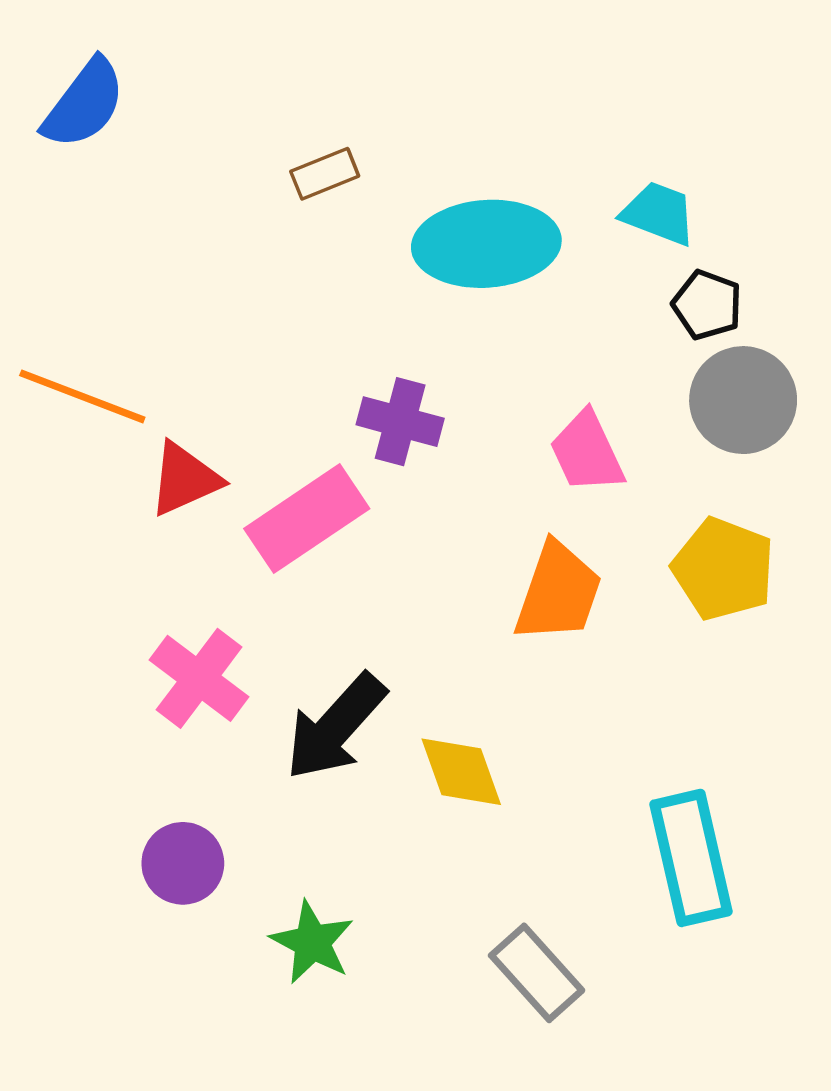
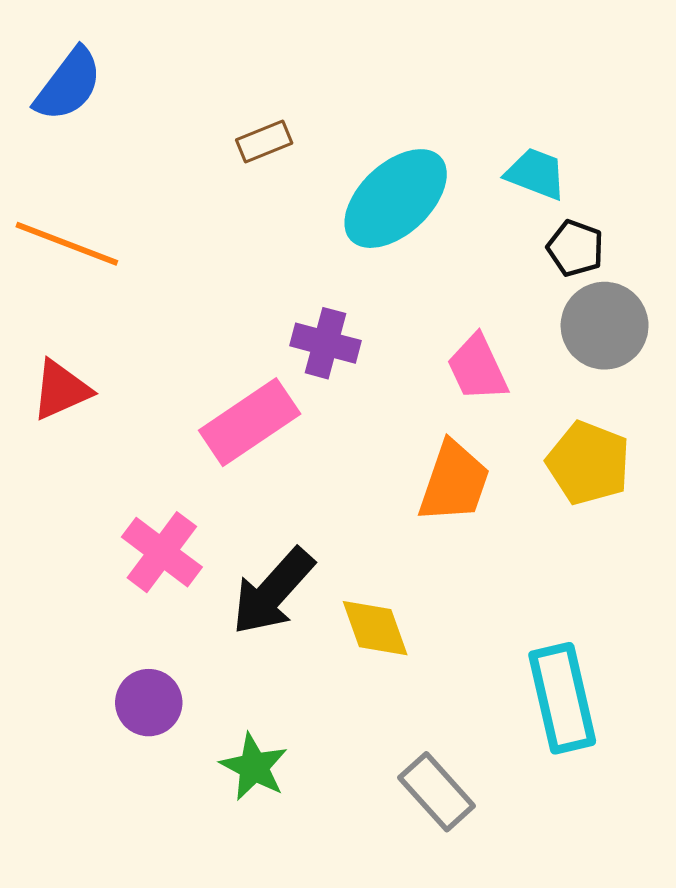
cyan ellipse: (486, 244) -> (396, 199), turned -39
orange line: (82, 396) -> (67, 244), moved
red triangle: (185, 479) -> (61, 390), moved

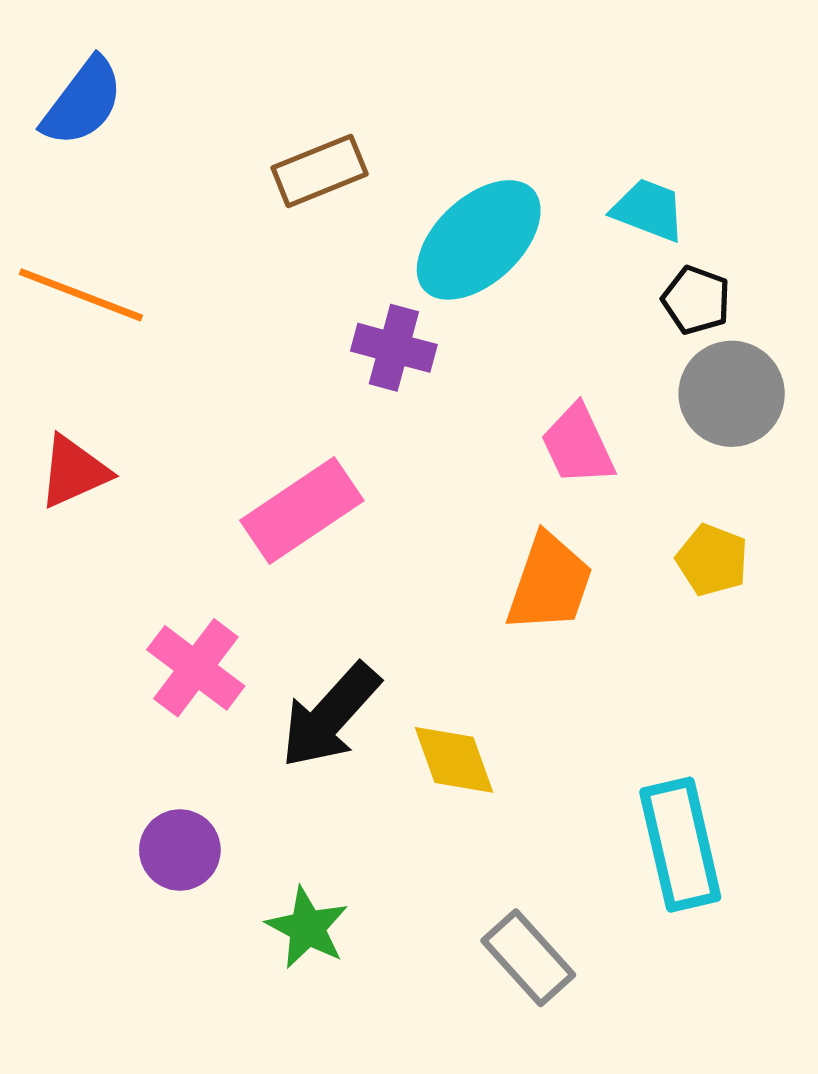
brown rectangle: (264, 142) -> (320, 171), size x1.4
purple cross: (325, 343) -> (394, 348), moved
yellow pentagon: (588, 463) -> (712, 560), size x0.7

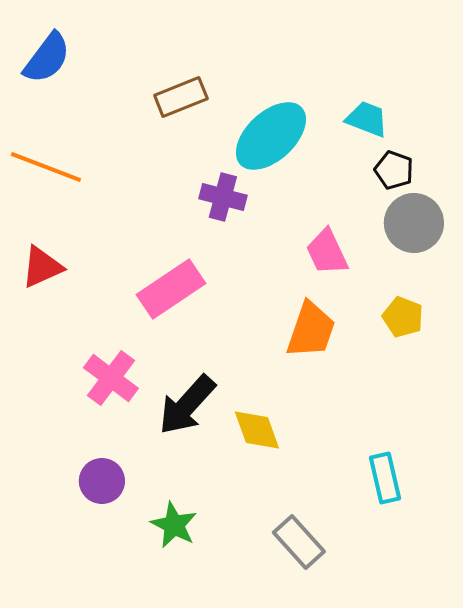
cyan rectangle: (680, 845) -> (385, 478), size x0.7

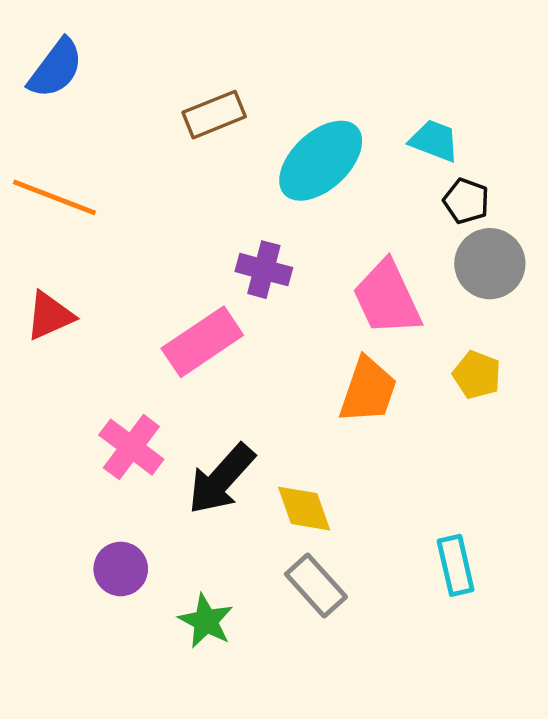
purple cross: (223, 197) -> (264, 270), moved
pink trapezoid: (327, 252) -> (387, 298), size x1.4
gray rectangle: (299, 542) -> (316, 586), moved

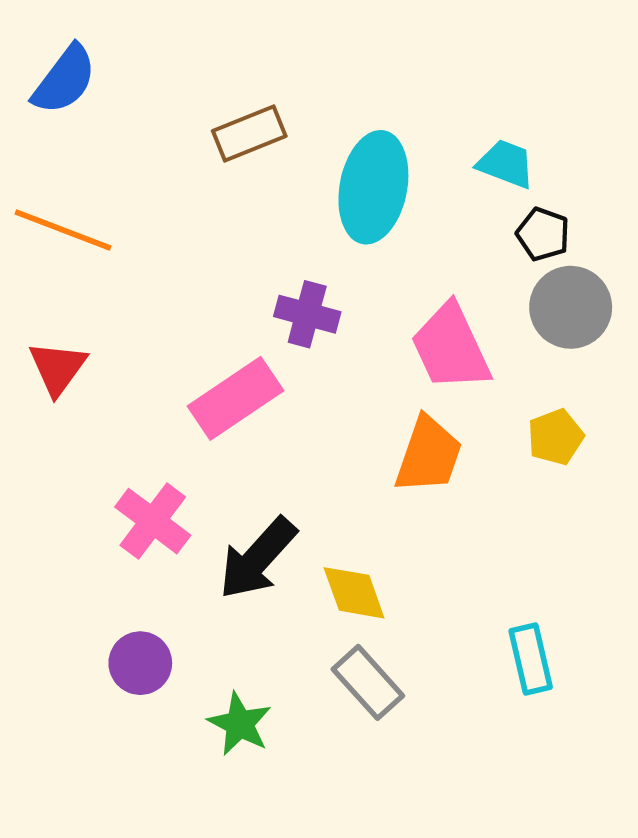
cyan ellipse: (321, 161) -> (373, 187), turned -36
red triangle: (50, 316) -> (58, 368), turned -30
yellow pentagon: (477, 375) -> (555, 437), turned 30

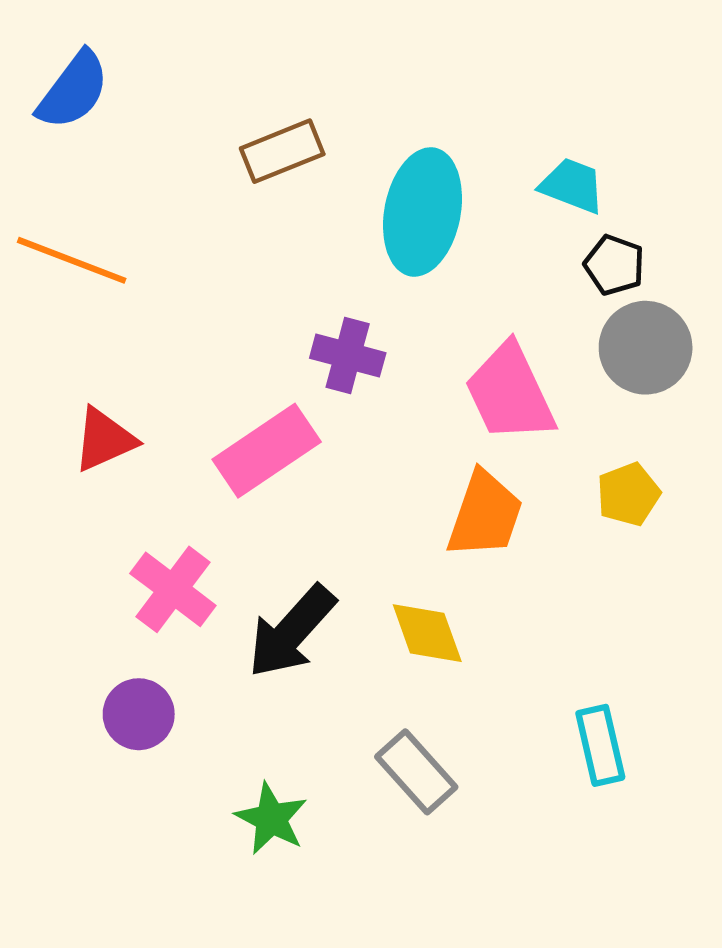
red triangle: (58, 368) -> (104, 440), moved, turned 30
yellow diamond: (354, 593) -> (427, 633), moved
purple circle: (140, 663) -> (139, 714), moved

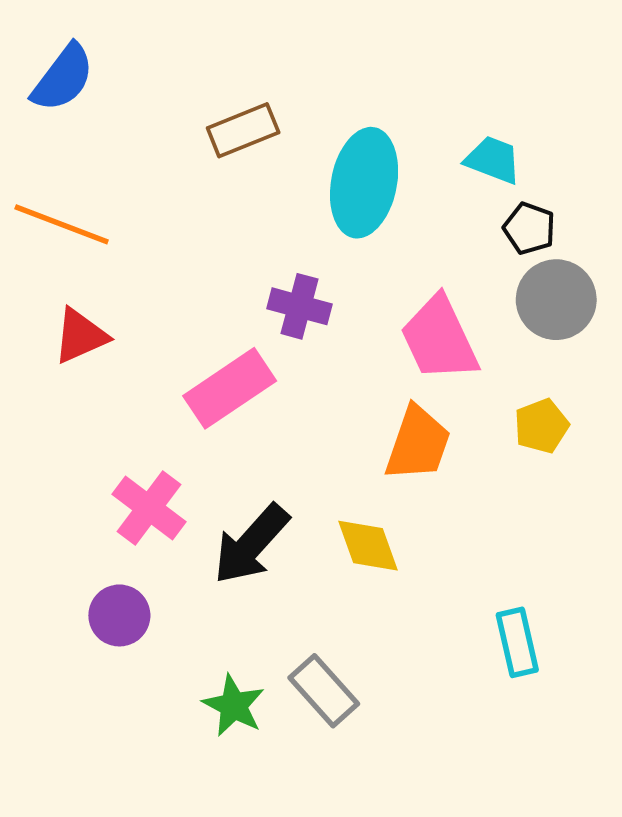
red triangle: (104, 440) -> (80, 336), moved
gray rectangle: (416, 772) -> (324, 691), moved

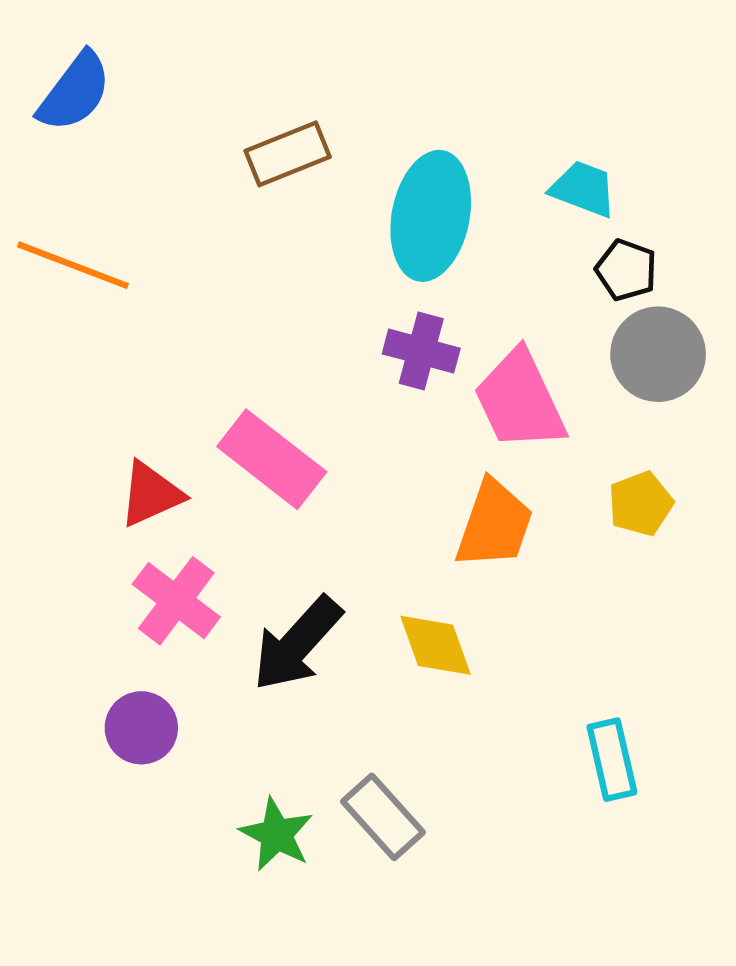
purple cross: (299, 306) -> (421, 351), moved
red triangle: (80, 336) -> (151, 494), moved
pink rectangle: (230, 388) -> (272, 459), turned 72

